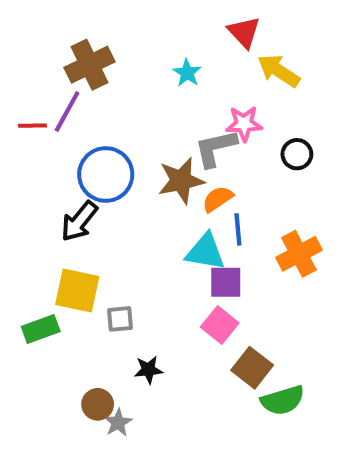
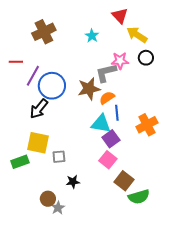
purple line: (67, 111) -> (33, 76), moved
black circle: (297, 154) -> (146, 58), moved
purple square: (226, 282) -> (111, 139), turned -36

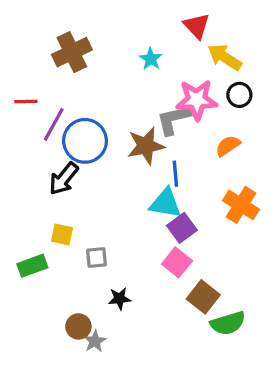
pink star: (120, 61) -> (197, 100), size x1.4
orange semicircle: (107, 98) -> (228, 146), moved
blue line: (117, 113) -> (175, 174), moved
orange cross: (147, 125) -> (241, 205), turned -30
yellow square: (38, 143) -> (62, 234), size x0.6

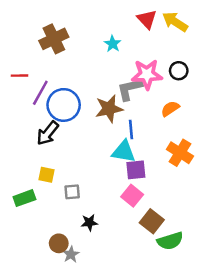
yellow arrow: (225, 57) -> (175, 22), moved
purple square: (182, 228) -> (136, 170), turned 30

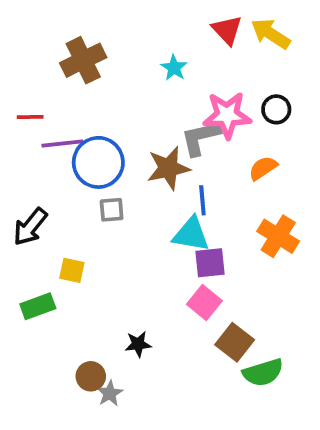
purple line: (40, 93) -> (62, 143), turned 55
black arrow: (48, 133) -> (30, 227), moved
gray square: (72, 192) -> (112, 210), moved

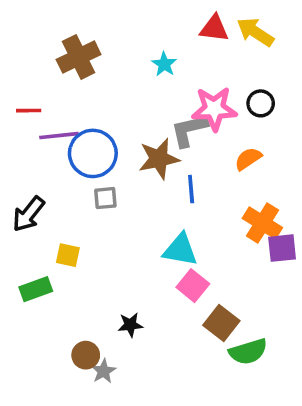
red triangle: (227, 30) -> (214, 28), turned -40
cyan triangle: (191, 234) -> (180, 250), moved
purple square: (210, 263) -> (282, 248), moved

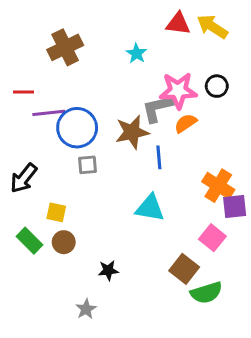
orange semicircle: (248, 159) -> (186, 123), moved
pink square: (193, 286) -> (212, 238), moved
green rectangle: (36, 289) -> (30, 241), turned 65
brown circle: (86, 355) -> (64, 242), moved

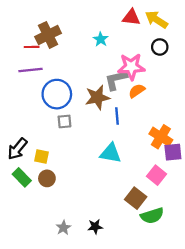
black circle: (217, 86) -> (160, 47), moved
red line: (24, 92) -> (32, 47), moved
purple line: (49, 113) -> (31, 70), moved
black arrow: (24, 178) -> (17, 149), moved
black star: (108, 270) -> (95, 227), moved

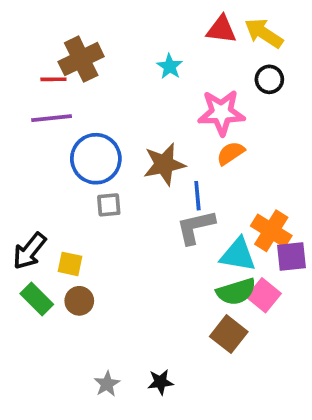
gray L-shape: (116, 80) -> (196, 227), moved
cyan triangle: (110, 153) -> (238, 255), moved
green semicircle: (152, 216) -> (236, 292), moved

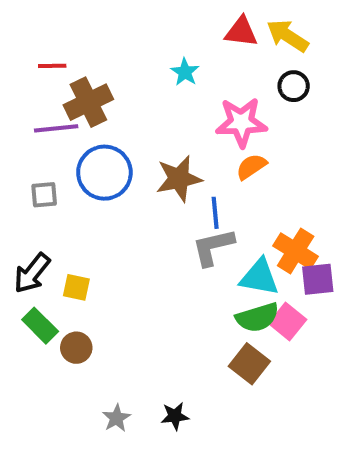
brown cross: (81, 59) -> (88, 102), moved
red line: (53, 79) -> (52, 66), moved
gray square: (109, 205) -> (44, 195), moved
brown circle: (79, 301) -> (76, 348), moved

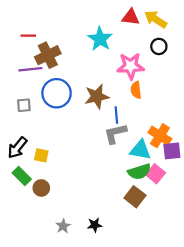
cyan star: (185, 72) -> (100, 39), size x1.6
orange semicircle: (251, 167) -> (136, 90), turned -63

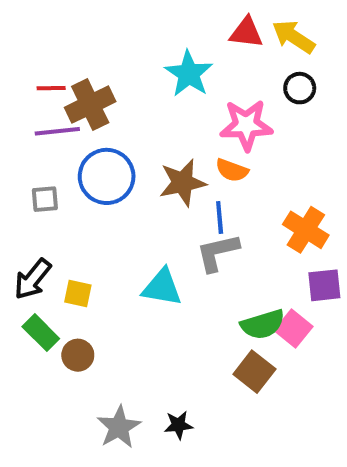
red line: (28, 36) -> (51, 88), moved
orange semicircle: (136, 90) -> (232, 170), moved, turned -63
orange cross: (160, 136) -> (306, 230), moved
cyan triangle: (140, 150) -> (162, 287), moved
gray star: (63, 226) -> (119, 427), size x1.5

